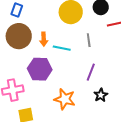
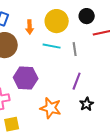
orange arrow: (44, 39) -> (30, 27), moved
cyan line: (62, 48) -> (52, 46), moved

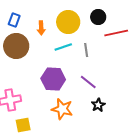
cyan line: (52, 46) -> (63, 47), turned -30
purple hexagon: (26, 78) -> (53, 79), moved
purple line: (77, 81) -> (88, 82), turned -72

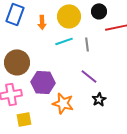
blue rectangle: (14, 20) -> (15, 14), size x1.5
brown circle: (16, 46) -> (17, 62), moved
purple hexagon: (53, 79) -> (43, 82), moved

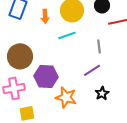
gray line: (87, 44) -> (99, 46), moved
purple line: (89, 76) -> (92, 70), turned -72

